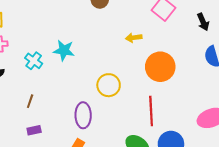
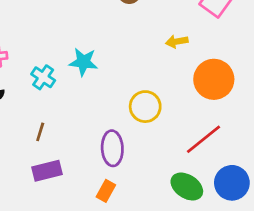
red line: (151, 111) -> (204, 139), turned 56
purple rectangle: (34, 130) -> (47, 171), size x1.5

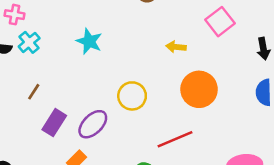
cyan cross: (43, 77) -> (29, 42), moved
purple ellipse: (112, 148) -> (93, 124), turned 32
purple rectangle: (47, 171) -> (54, 123), moved, turned -60

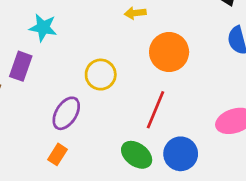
purple rectangle: (54, 123) -> (21, 66), moved
red line: (175, 139) -> (156, 110), turned -32

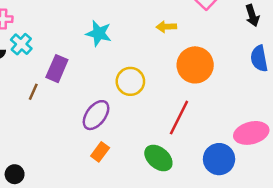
cyan star: (43, 28) -> (99, 33), moved
orange rectangle: (58, 154) -> (100, 152), moved
blue circle: (181, 154) -> (219, 159), moved

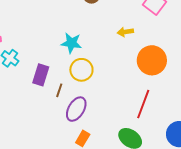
yellow circle: (130, 81) -> (81, 70), moved
brown line: (33, 92) -> (59, 90), moved

